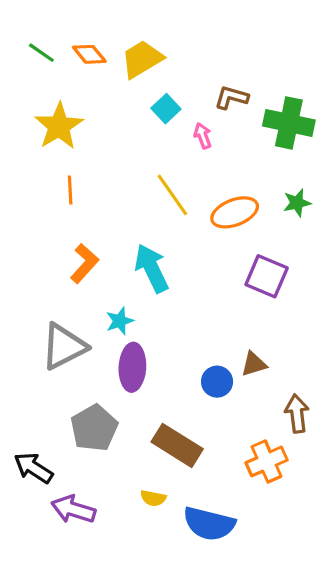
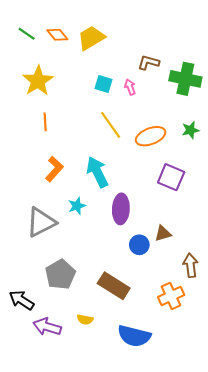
cyan square: (166, 109) -> (103, 84), moved, turned -30
purple ellipse: (132, 367) -> (121, 209), moved
yellow semicircle: (153, 498) -> (85, 320), moved

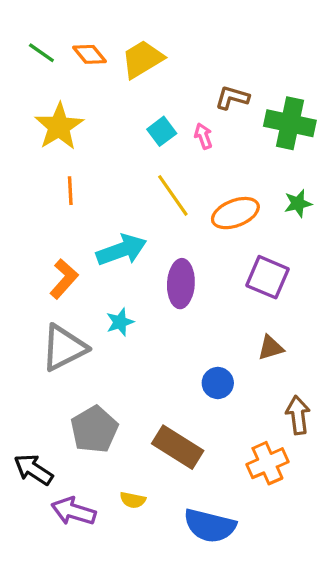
cyan square: (103, 84) -> (162, 131), turned 36
orange L-shape: (54, 169) -> (64, 279), moved
cyan arrow: (97, 172) -> (122, 250), moved, turned 96
purple ellipse: (121, 209) -> (181, 284), moved
brown triangle: (163, 234) -> (271, 348), moved

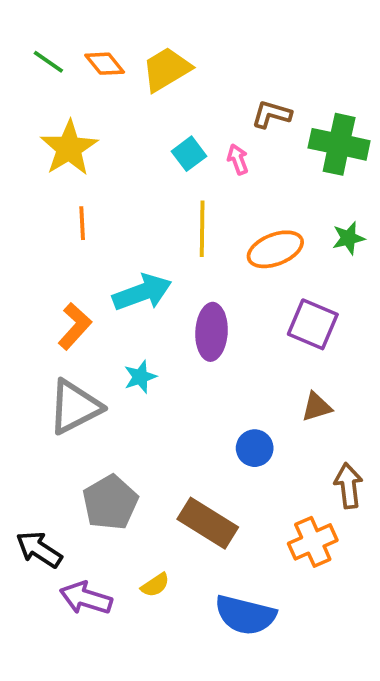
yellow line: (173, 195) -> (202, 229), turned 36
yellow semicircle: (133, 500) -> (155, 585), turned -45

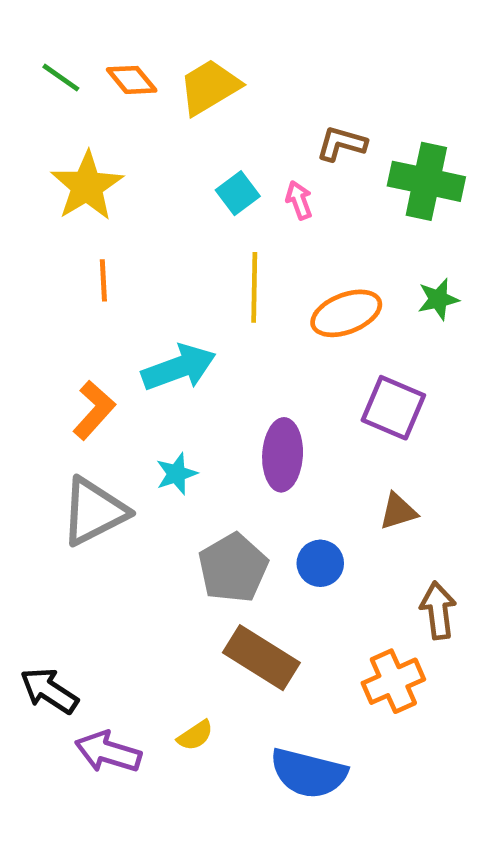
purple ellipse: (212, 332) -> (283, 455), moved
gray pentagon: (110, 502) -> (233, 568), moved

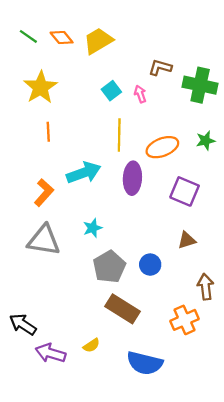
purple ellipse: (283, 455) -> (132, 178), moved
cyan star: (176, 474) -> (93, 228), moved
gray triangle: (94, 511) -> (44, 240), turned 36

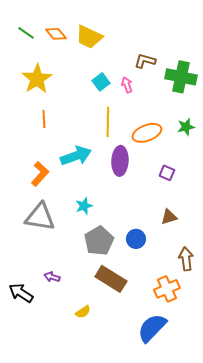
yellow trapezoid: (98, 41) -> (89, 37), turned -124
purple square: (185, 191) -> (167, 173), size x0.6
purple arrow: (51, 353) -> (52, 277), moved, size x0.6
blue semicircle: (145, 363) -> (152, 328), moved, turned 120

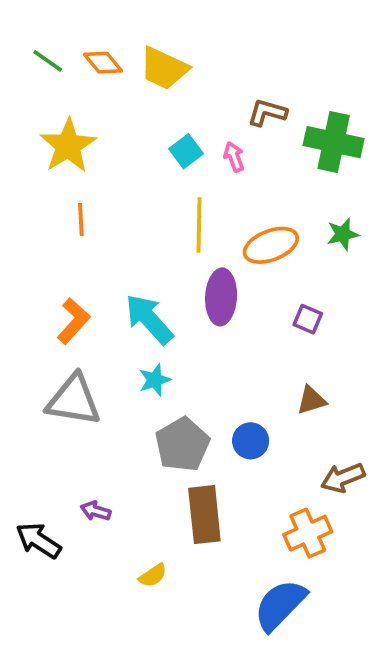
cyan arrow: (76, 156) -> (149, 319), moved, turned -112
brown arrow: (186, 259) -> (343, 478), turned -105
brown rectangle: (111, 279) -> (204, 515), turned 52

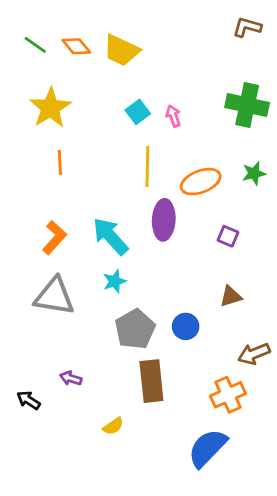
brown L-shape: (267, 113) -> (247, 27), moved
black arrow: (38, 540) -> (28, 400), size x0.7

